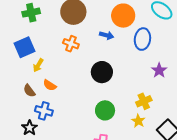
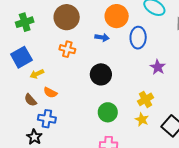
yellow arrow: (38, 65) -> (37, 74), turned 40

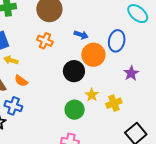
orange circle: (117, 16) -> (93, 55), moved
yellow arrow: (37, 74) -> (11, 60), turned 32
yellow star: (142, 120) -> (92, 95), moved

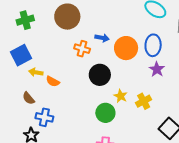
orange cross: (45, 41) -> (82, 49), moved
blue ellipse: (117, 41) -> (153, 45), moved
orange circle: (93, 55) -> (126, 48), moved
orange semicircle: (21, 81) -> (53, 81), moved

